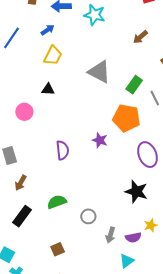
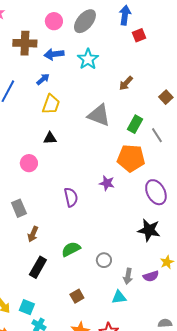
cyan star: (94, 15) -> (88, 59), turned 30
brown arrow: (140, 37) -> (126, 83), moved
cyan triangle: (127, 261) -> (119, 297), moved, turned 35

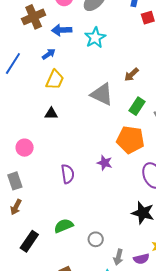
brown cross: (25, 43) -> (34, 17), turned -30
brown arrow: (126, 83) -> (131, 75), moved
pink circle: (29, 163) -> (25, 148), moved
brown arrow: (33, 234) -> (16, 207), moved

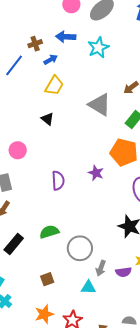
brown cross: (34, 17) -> (35, 44), moved, size x0.6
black triangle: (51, 114) -> (47, 119), turned 32
gray circle: (96, 239) -> (80, 248), size x1.6

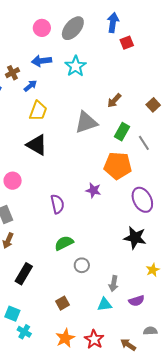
gray triangle: (100, 105) -> (86, 122), turned -40
black triangle: (47, 119) -> (37, 145), size x1.6
green semicircle: (49, 232) -> (64, 243), moved
gray circle: (80, 248) -> (82, 265), moved, size x0.6
purple semicircle: (124, 272) -> (136, 301), moved

